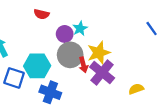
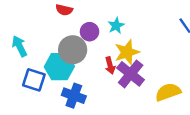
cyan star: (80, 28) -> (116, 26), moved
gray circle: (70, 55) -> (73, 50), moved
yellow semicircle: (136, 89) -> (168, 92), size x1.5

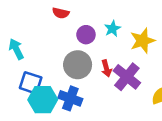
gray circle: (73, 50) -> (78, 65), moved
yellow star: (127, 52) -> (143, 41), moved
cyan hexagon: (59, 67) -> (43, 100), moved

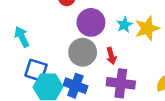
cyan star: (112, 29) -> (124, 25), moved
purple circle: (86, 35) -> (91, 22), size x1.5
purple cross: (127, 77) -> (121, 83), moved, turned -32

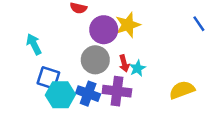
cyan star: (124, 25) -> (137, 68), moved
yellow star: (147, 28) -> (128, 25), moved
purple cross: (121, 83) -> (117, 91), moved

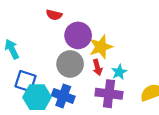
yellow star: (128, 25) -> (101, 47), moved
cyan star: (137, 68) -> (119, 72), moved
purple cross: (117, 91) -> (109, 94), moved

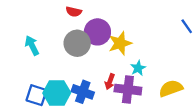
gray circle: (70, 64) -> (77, 43), moved
red arrow: (97, 67) -> (110, 82), moved, turned 35
blue square: (26, 81) -> (36, 95), moved

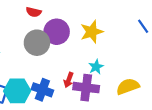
yellow star: (120, 43) -> (92, 32), moved

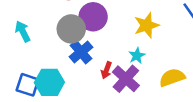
yellow star: (92, 32) -> (147, 25), moved
purple cross: (86, 88) -> (126, 79), turned 35
blue cross: (42, 90) -> (81, 52), moved, turned 30

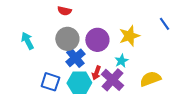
purple circle: (93, 17) -> (97, 40), moved
cyan hexagon: (49, 82) -> (79, 83), moved
blue square: (28, 85) -> (50, 82), moved

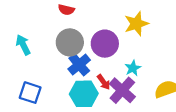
yellow star: (129, 36) -> (136, 24), moved
red arrow: (96, 73) -> (104, 82), turned -56
blue square: (50, 82) -> (30, 93), moved

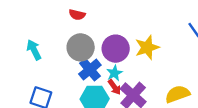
yellow star: (136, 24) -> (147, 47), moved
cyan star: (133, 68) -> (114, 73), moved

